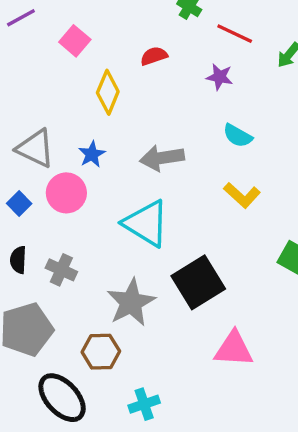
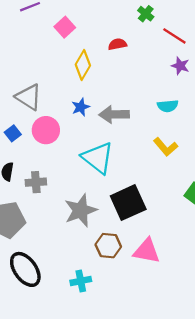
purple star: (220, 77) -> (180, 66), moved
cyan semicircle: (238, 136) -> (168, 106), turned -42
blue star: (92, 154) -> (81, 107), moved
gray cross: (61, 270) -> (36, 182), turned -36
brown hexagon: (101, 352) -> (108, 246), moved

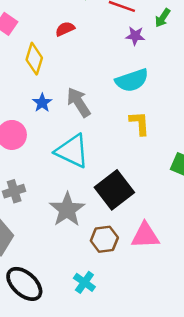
cyan semicircle: (168, 106) -> (132, 80), size x1.5
gray arrow: (114, 114) -> (79, 102), turned 72
yellow L-shape: (166, 147) -> (140, 123), turned -130
cyan cross: (81, 281) -> (84, 282), turned -30

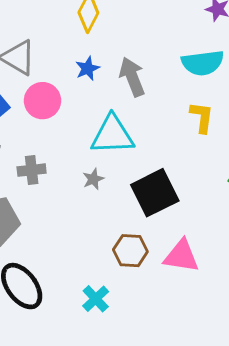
cyan triangle: (72, 151) -> (112, 135), turned -39
gray star: (67, 210) -> (93, 179), moved, size x0.5

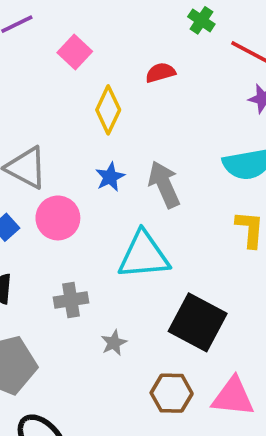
gray cross: (32, 170) -> (71, 300), moved
gray star: (93, 179) -> (114, 343), moved
black square: (155, 193) -> (198, 322), turned -33

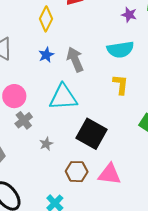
pink circle: (58, 218) -> (14, 96), moved
gray cross: (71, 300) -> (24, 120), turned -30

